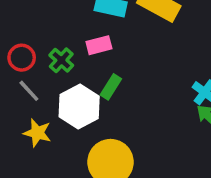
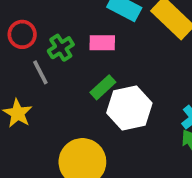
gray line: (29, 91) -> (40, 72), moved
white hexagon: (79, 107) -> (129, 108), moved

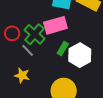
pink rectangle: (102, 43) -> (55, 25), size x1.6
green cross: (61, 48) -> (34, 34), size x1.5

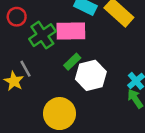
red circle: (12, 33) -> (17, 17), moved
gray line: (28, 50) -> (26, 69), moved

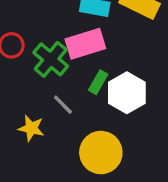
gray line: (26, 69) -> (63, 105), moved

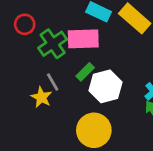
yellow star: (31, 128) -> (41, 97), moved
yellow circle: (101, 153) -> (94, 130), moved

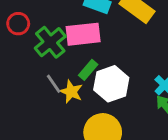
yellow star: (41, 97) -> (71, 92), moved

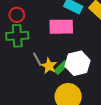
green cross: (50, 42) -> (17, 36), moved, turned 30
green rectangle: (88, 70) -> (61, 67), moved

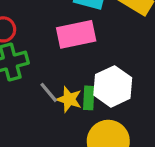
green rectangle: (61, 67) -> (89, 98), turned -32

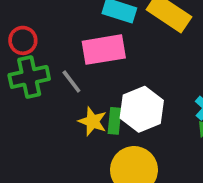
gray line: (49, 92) -> (71, 82), moved

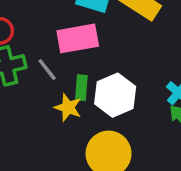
green rectangle: (115, 121) -> (81, 88), moved

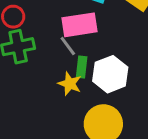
gray line: (47, 70) -> (68, 46), moved

